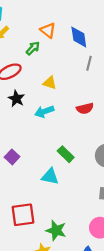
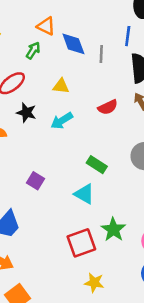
blue diamond: (79, 37) -> (73, 44), moved
cyan triangle: (50, 176) -> (84, 194), turned 30
red square: (23, 215) -> (81, 243), moved
green star: (56, 230) -> (113, 230), moved, turned 30

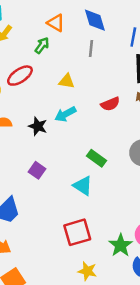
blue diamond: (73, 44) -> (95, 20), moved
gray line: (101, 54) -> (91, 48), moved
black star: (26, 113) -> (38, 126), moved
green star: (113, 230) -> (121, 245), moved

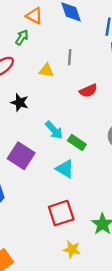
gray line: (91, 48) -> (70, 57), moved
cyan arrow: (65, 114) -> (54, 130), moved, turned -102
black star: (38, 126) -> (20, 103), moved
purple square: (37, 170) -> (21, 156), size x1.6

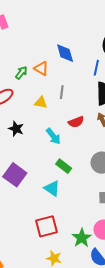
orange triangle: (34, 16) -> (41, 68), moved
cyan arrow: (54, 130) -> (53, 136), moved

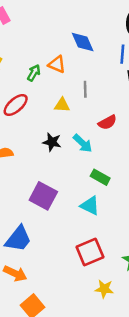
black star: (16, 129) -> (52, 142), moved

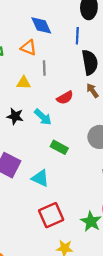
orange triangle: (57, 64) -> (29, 48), moved
cyan triangle: (90, 206) -> (40, 178), moved

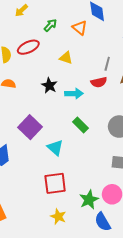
gray line: (44, 68) -> (107, 64), moved
cyan arrow: (43, 117) -> (74, 94), turned -60

